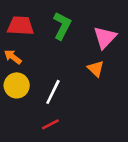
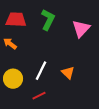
orange triangle: (96, 69) -> (68, 73), moved
yellow circle: (17, 85) -> (13, 79), moved

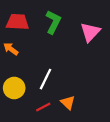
orange triangle: (68, 73) -> (68, 103), moved

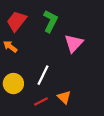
red trapezoid: (18, 22) -> (17, 21), turned -55
pink triangle: (90, 32) -> (74, 43), moved

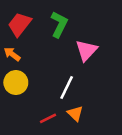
white line: (43, 75) -> (67, 87), moved
yellow circle: (13, 84) -> (16, 83), moved

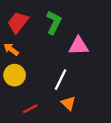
pink triangle: (86, 50) -> (79, 46), turned 45
red line: (48, 118) -> (30, 109), moved

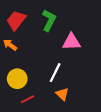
yellow circle: (15, 75) -> (17, 79), moved

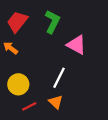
pink triangle: (72, 42) -> (77, 45), turned 30
orange triangle: (62, 94) -> (56, 102), moved

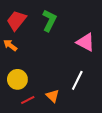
pink triangle: (77, 45) -> (86, 42), moved
white line: (59, 78) -> (77, 80), moved

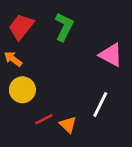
yellow circle: (17, 79) -> (22, 90), moved
red line: (28, 100) -> (44, 119), moved

